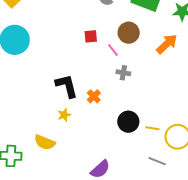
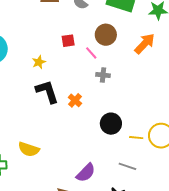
yellow star: (64, 115) -> (39, 62), moved
yellow line: (152, 128) -> (136, 138), moved
gray line: (157, 161) -> (127, 166), moved

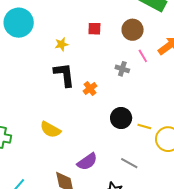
pink line: (91, 53) -> (143, 56), moved
yellow line: (136, 138) -> (144, 127), moved
yellow semicircle: (29, 149) -> (50, 130), moved

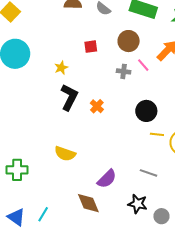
gray cross: (122, 69) -> (124, 71), moved
black L-shape: (64, 75) -> (69, 97), turned 44
black circle: (121, 118) -> (146, 111), moved

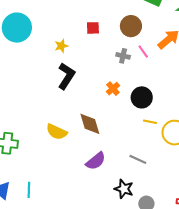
orange cross: (97, 106) -> (113, 89), moved
brown diamond: (88, 203) -> (90, 124), moved
cyan line: (43, 214) -> (29, 190), turned -35

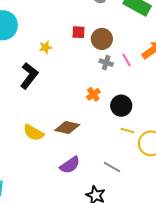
brown circle: (131, 26) -> (102, 39), moved
black L-shape: (66, 76) -> (29, 76), moved
brown diamond: (90, 124) -> (67, 127), turned -65

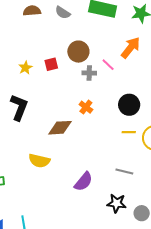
red square: (78, 32) -> (51, 64), moved
yellow star: (45, 47) -> (25, 68), moved
black circle: (121, 106) -> (129, 105), moved
brown diamond: (67, 127) -> (60, 128), moved

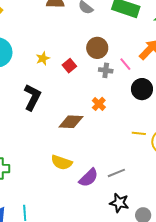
red square: (51, 64) -> (69, 66), moved, turned -32
black circle: (129, 105) -> (142, 89), moved
yellow semicircle: (39, 161) -> (62, 162), moved
gray line: (124, 172) -> (116, 173), moved, turned -42

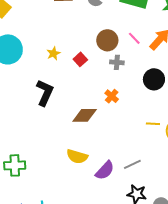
pink line: (125, 64) -> (134, 38), moved

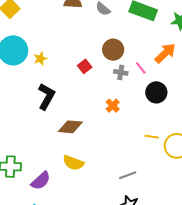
pink line: (134, 38) -> (141, 68), moved
yellow star: (53, 53) -> (40, 59), moved
brown diamond: (85, 115) -> (70, 127), moved
purple semicircle: (105, 170) -> (41, 181), moved

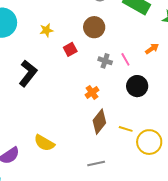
brown circle: (113, 50) -> (94, 27), moved
orange arrow: (165, 53) -> (152, 49), size x0.6
yellow star: (40, 59) -> (46, 30), moved
brown diamond: (70, 127) -> (99, 122), moved, turned -65

